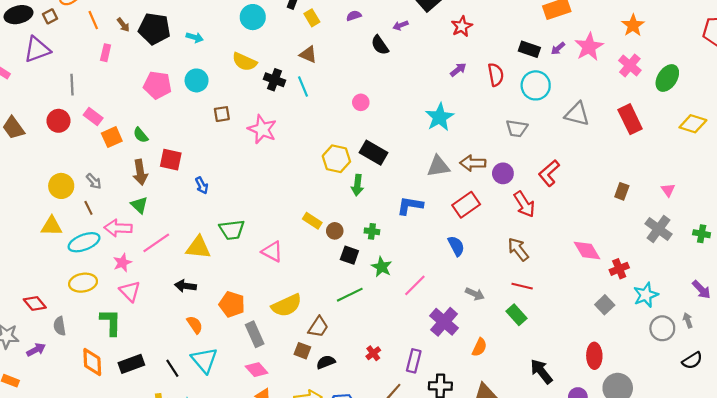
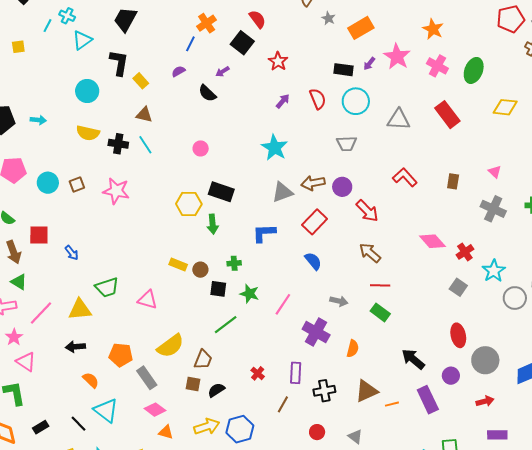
cyan circle: (197, 80) -> (48, 183), moved
red L-shape: (549, 173) -> (405, 177), moved, turned 100
black rectangle: (131, 364) -> (41, 427), size x0.7

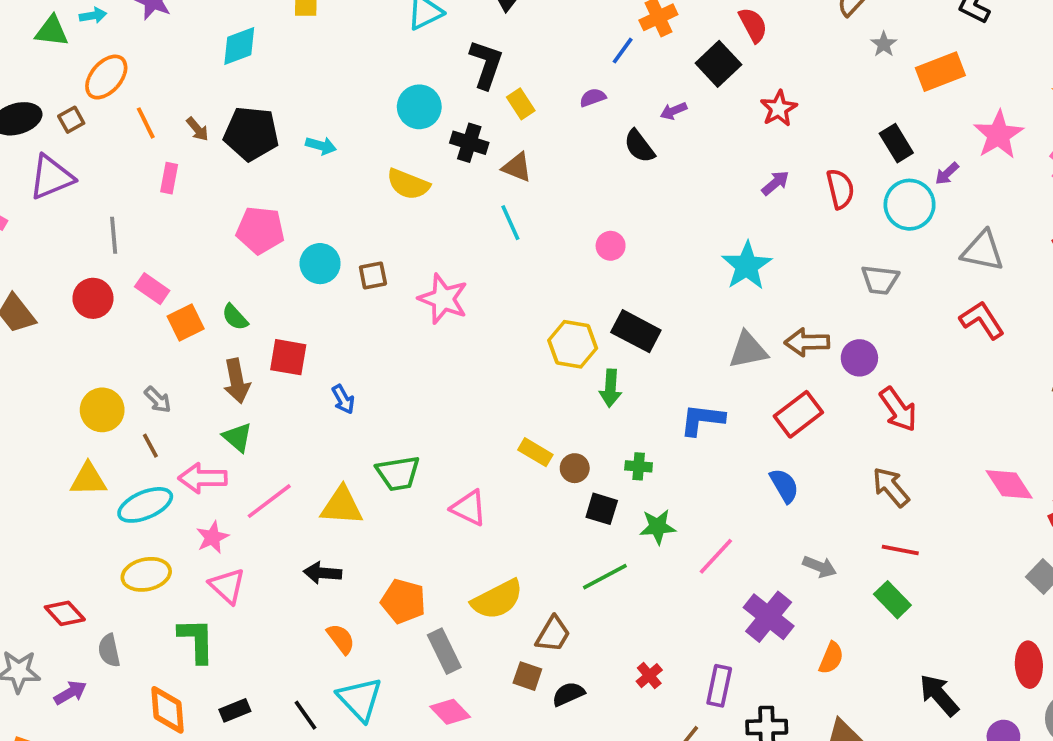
purple arrow: (369, 64) -> (947, 174), moved
black rectangle: (344, 70) -> (896, 143), turned 42
black cross: (118, 144) -> (469, 143), moved
red L-shape: (405, 177) -> (982, 320), moved
green star: (249, 294) -> (658, 527), turned -30

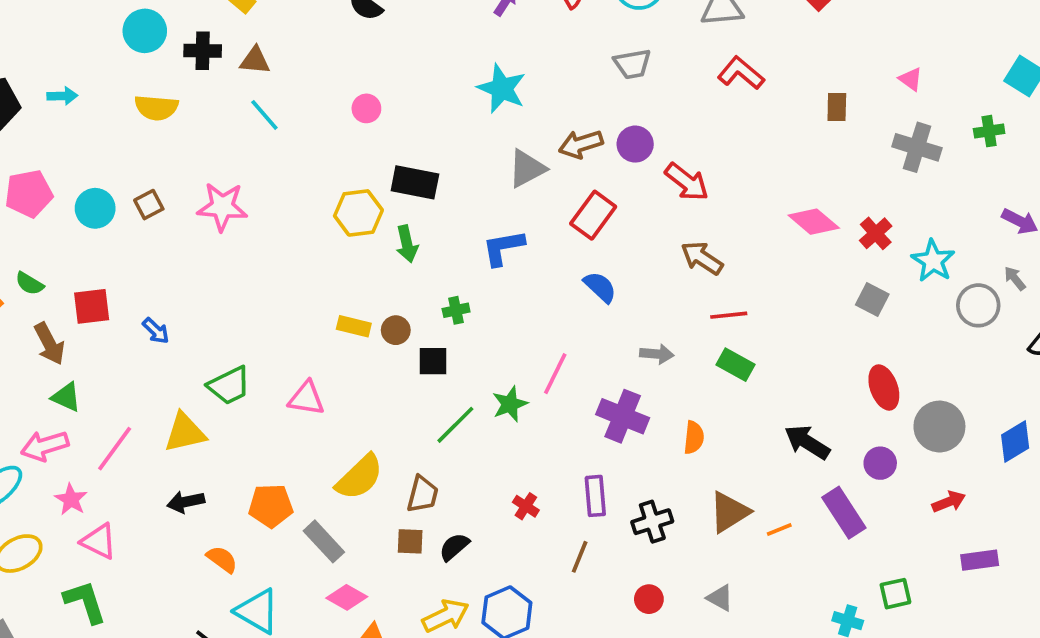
green star: (658, 527) -> (510, 404), moved

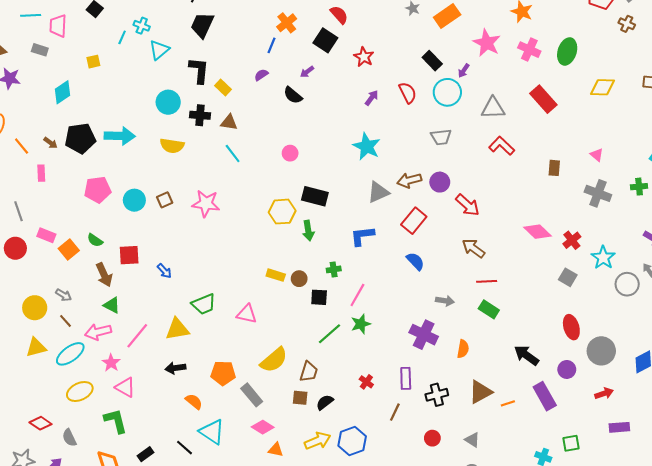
cyan arrow: (62, 96) -> (120, 136), size x1.8
pink line: (555, 374) -> (357, 295), moved

